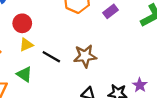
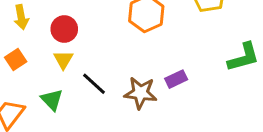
purple rectangle: (111, 11) -> (176, 79), moved
yellow triangle: (26, 45) -> (63, 60), turned -48

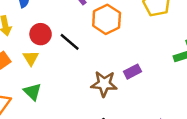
yellow triangle: (63, 60) -> (31, 58), moved
black line: (94, 84) -> (70, 42), moved

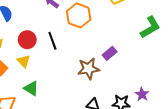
black line: (70, 42) -> (52, 41), turned 42

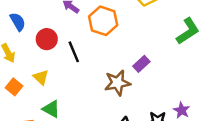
red circle: (27, 40) -> (47, 39), moved

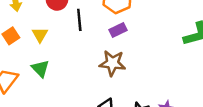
purple rectangle: (141, 64) -> (118, 30), moved

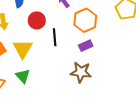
yellow triangle: (40, 35) -> (23, 49), size x1.5

